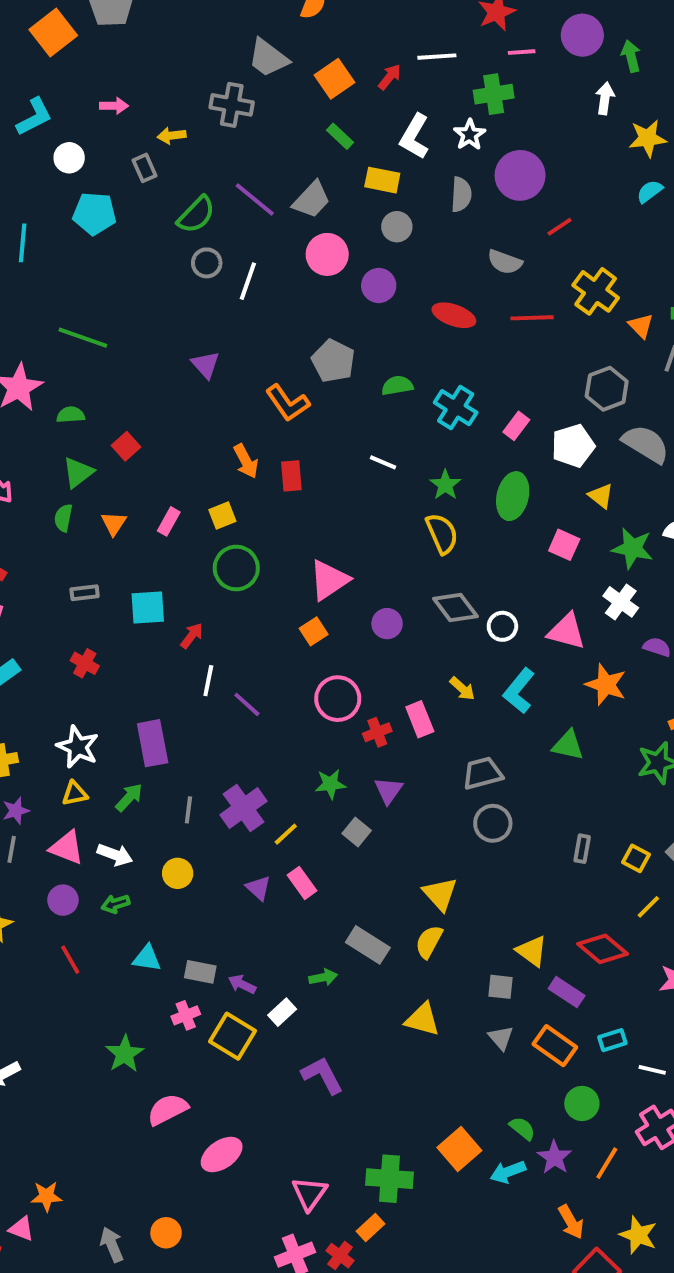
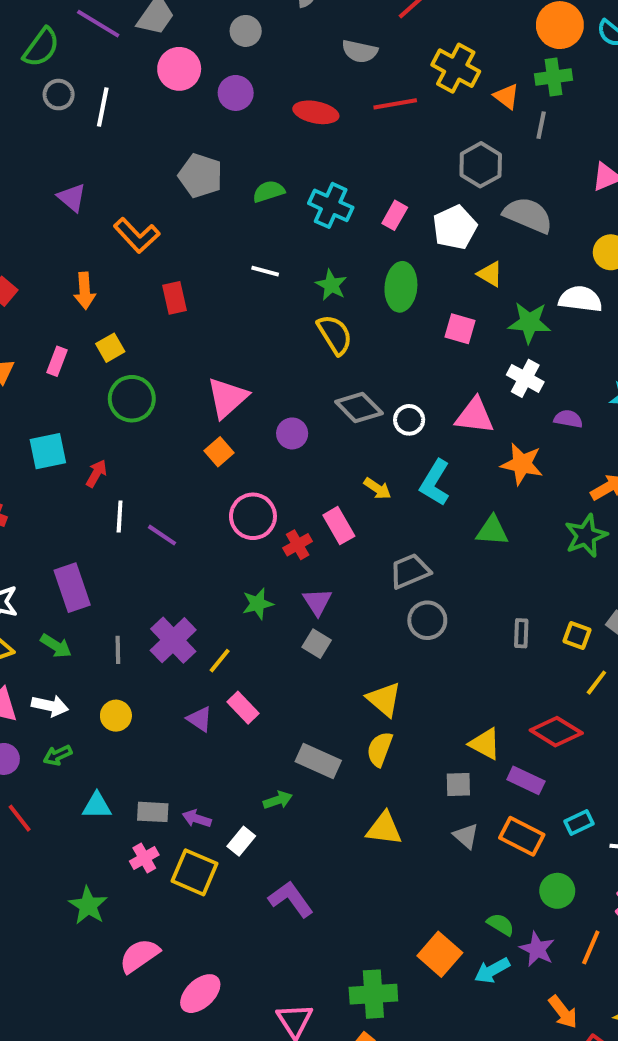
orange L-shape: (288, 403) -> (137, 235), moved
orange arrow: (246, 461) -> (85, 291), moved, turned 32
green arrow: (129, 797) -> (56, 646), turned 88
gray square: (357, 832) -> (317, 644), moved

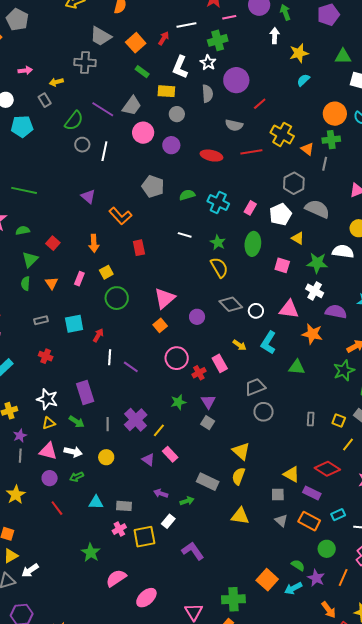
purple semicircle: (568, 419) -> (336, 312), size x1.5
purple arrow: (197, 819) -> (161, 493), moved
yellow square: (194, 872) -> (144, 537), turned -35

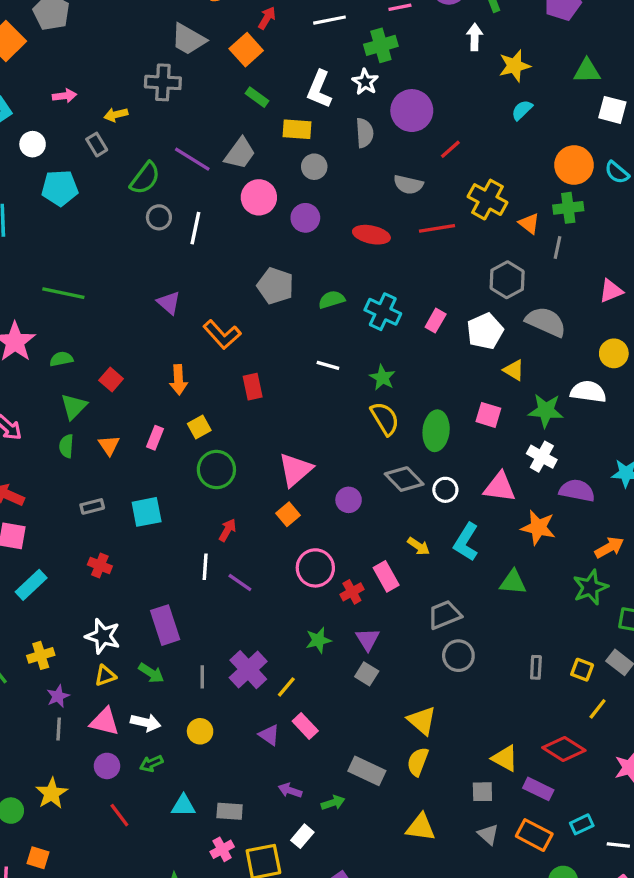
red arrow: (164, 38) -> (267, 18), moved
green ellipse: (253, 244) -> (436, 431), moved
red arrow: (98, 335) -> (227, 530), moved

